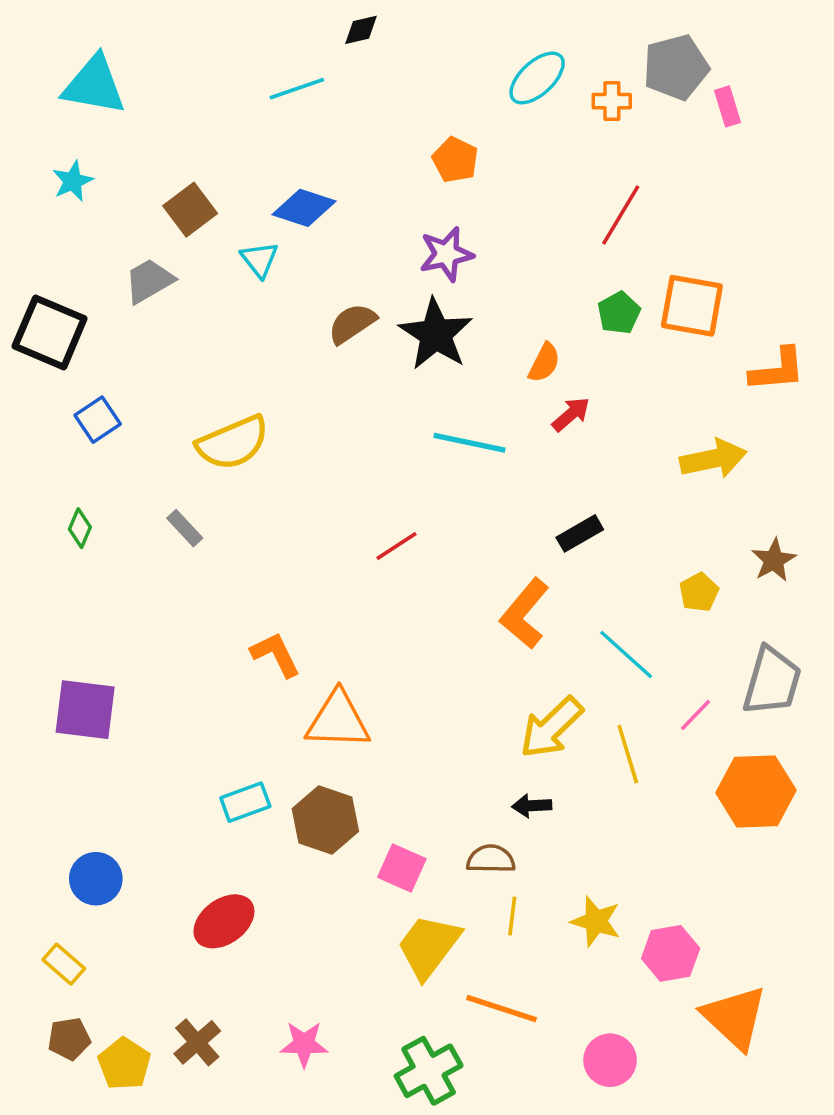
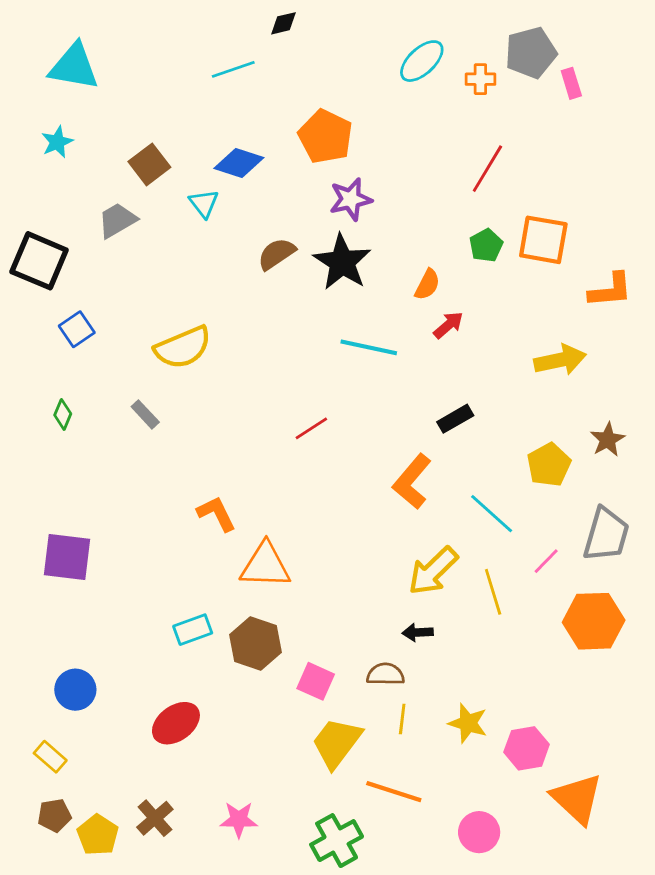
orange pentagon: (455, 160) -> (325, 136), moved, size x1.5
yellow pentagon: (699, 592) -> (549, 465), size x1.4

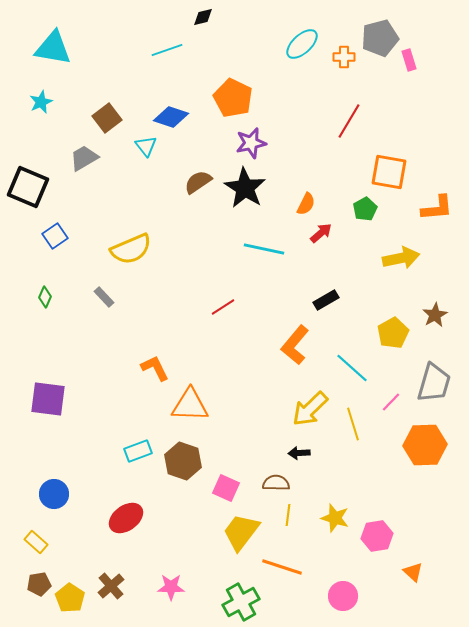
green pentagon: (486, 245) -> (365, 209), moved
orange triangle: (577, 799) -> (413, 572), size x0.5

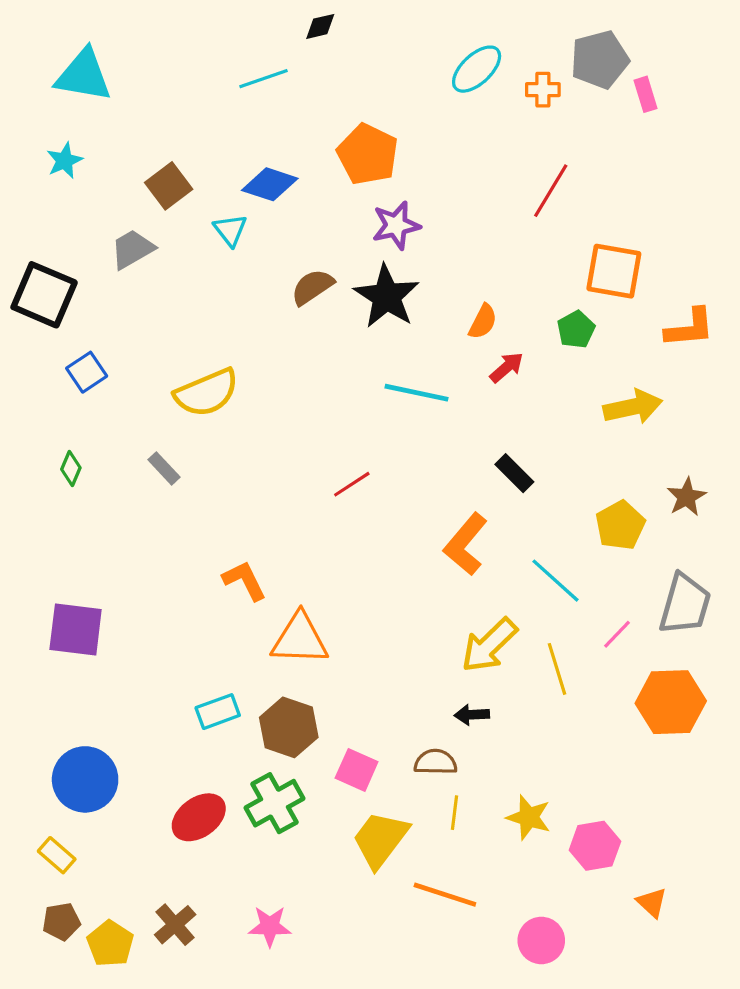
black rectangle: (326, 300) -> (514, 473), turned 75
blue circle: (54, 494) -> (85, 779), size x1.4
green cross: (241, 602) -> (274, 803), moved

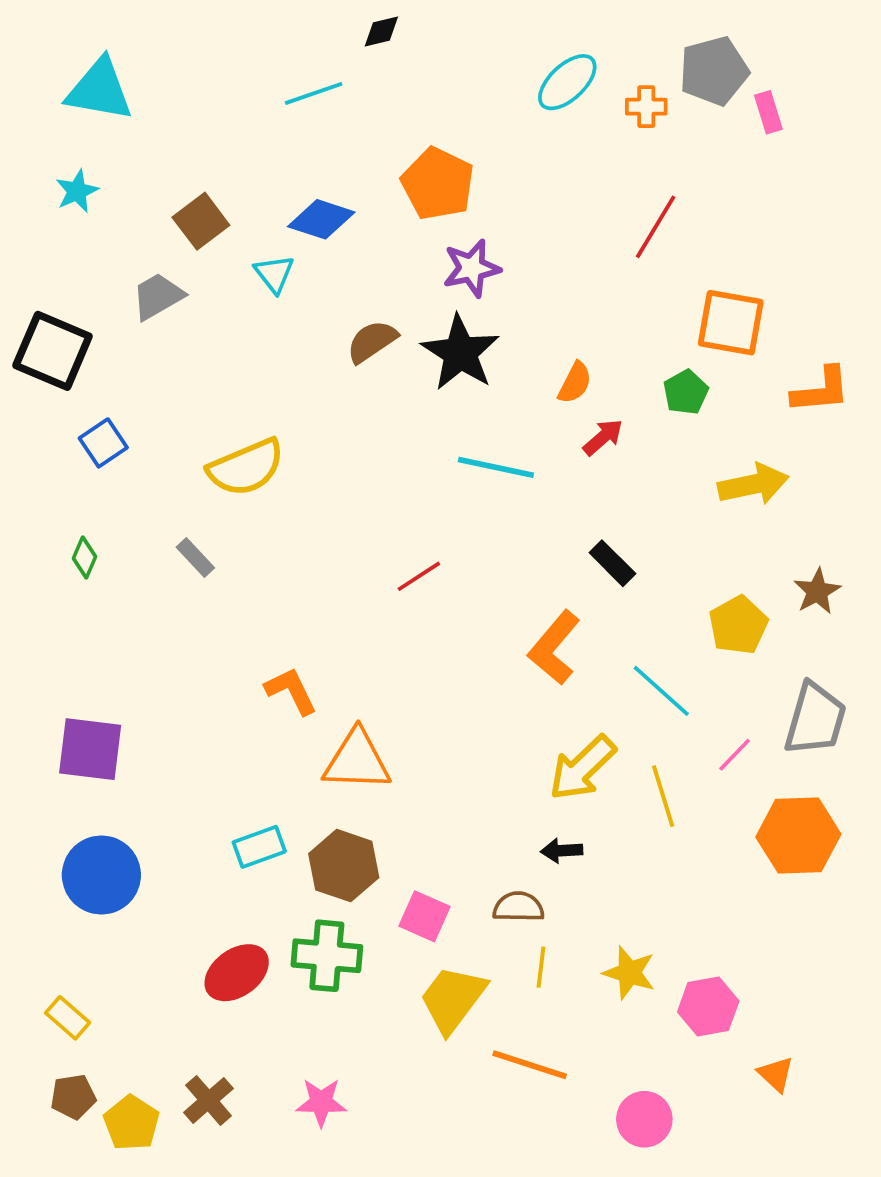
blue circle: (85, 779) -> (101, 875), moved
green cross: (274, 803) -> (327, 956), turned 34

